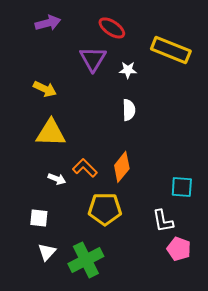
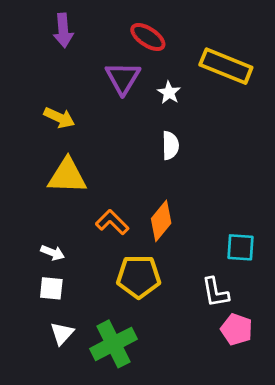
purple arrow: (48, 23) -> (63, 30), turned 100
white star: (128, 70) -> (169, 93), turned 30
white arrow: (57, 179) -> (53, 253), moved

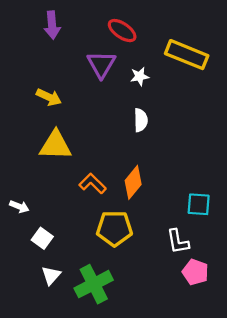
white star: (169, 93) -> (140, 76), turned 30
white arrow: (53, 253) -> (19, 207), moved
white square: (51, 288) -> (42, 238), turned 30

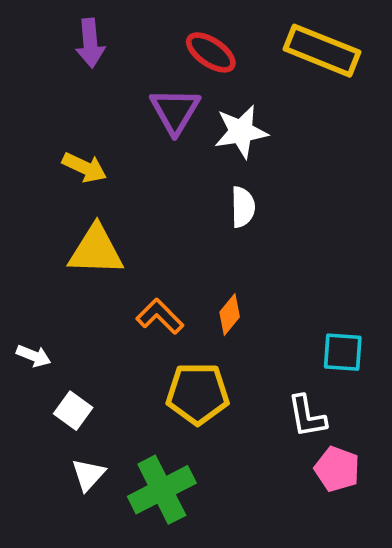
yellow rectangle: (187, 55) -> (322, 51), moved
white star: (140, 76) -> (241, 132), size x1.6
orange diamond: (133, 182) -> (230, 314), size x0.7

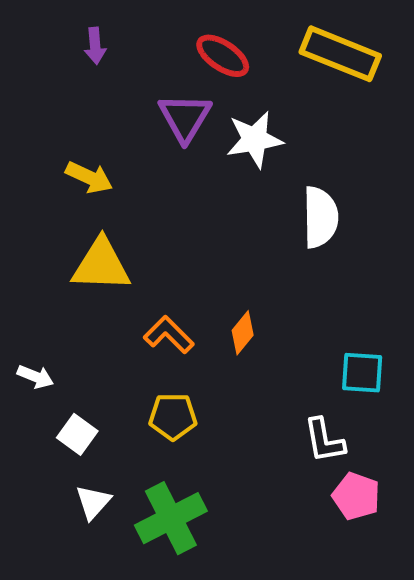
purple arrow: (90, 43) -> (95, 46), size x0.7
white semicircle: (243, 207) -> (320, 217), moved, size x1.4
yellow pentagon: (198, 394) -> (173, 416), moved, size x0.7

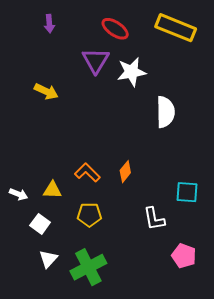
yellow triangle: (101, 265) -> (52, 190), moved, size x0.6
white L-shape: (324, 440) -> (154, 219), moved

